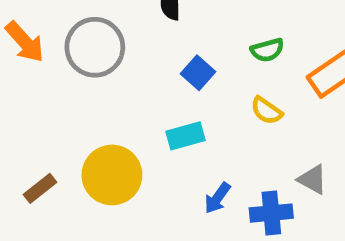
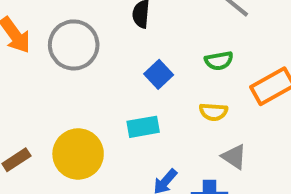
yellow semicircle: (266, 111) -> (213, 112), turned -36
gray triangle: (312, 179) -> (234, 157), moved

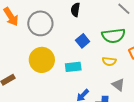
green semicircle: (219, 61) -> (113, 36), size x1.6
yellow circle: (78, 154) -> (42, 60), moved

